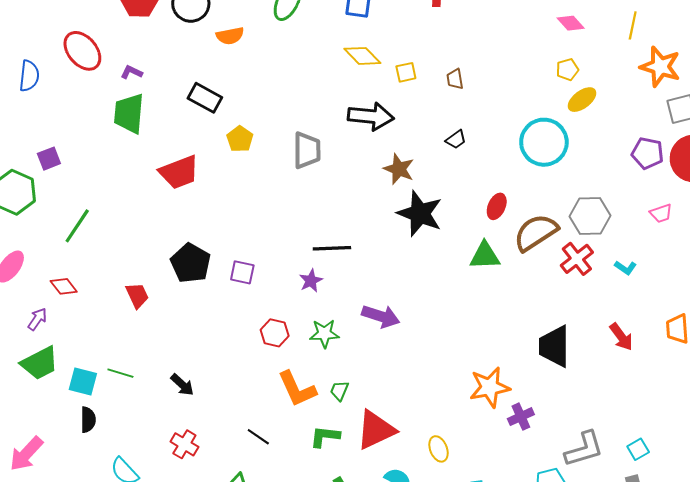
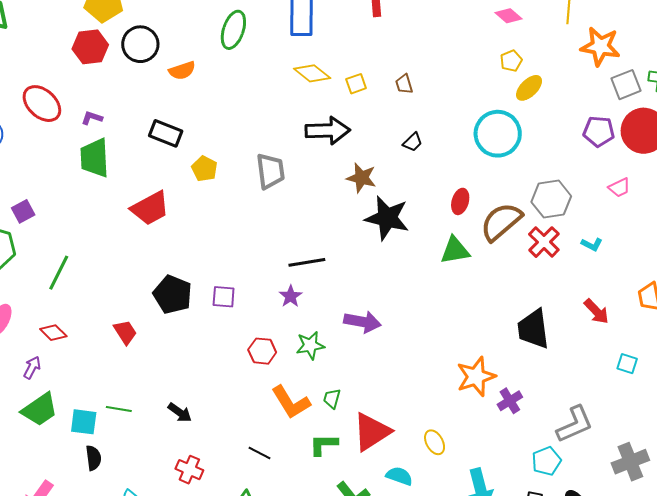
cyan square: (638, 449) -> (627, 364), moved, turned -35

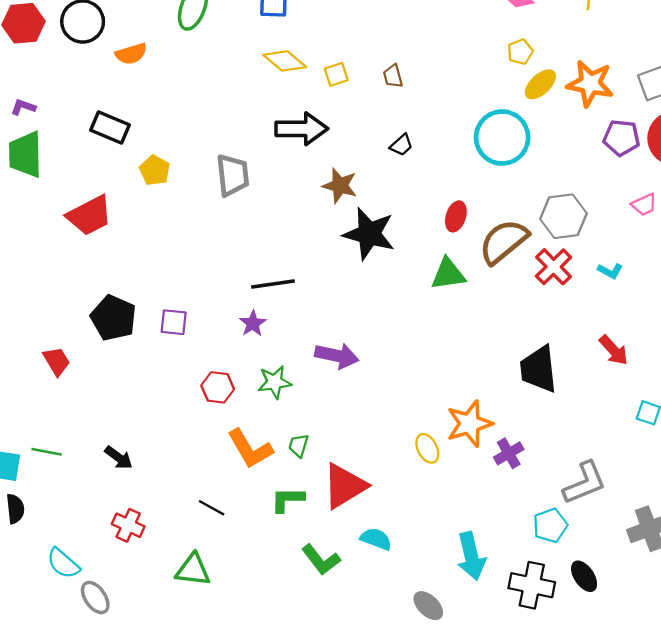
orange star: (600, 46) -> (590, 84), moved
yellow ellipse: (435, 442) -> (427, 448), moved

